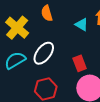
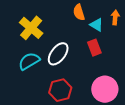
orange semicircle: (47, 13) -> (79, 12), moved
red rectangle: (80, 63) -> (94, 48), moved

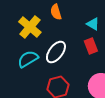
orange semicircle: (79, 12) -> (56, 12), moved

